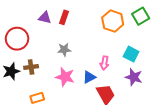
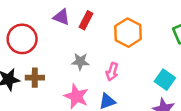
orange hexagon: (113, 21) -> (128, 33), moved
pink arrow: (104, 63) -> (112, 72), moved

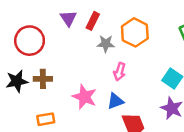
purple triangle: (61, 17) -> (68, 18), turned 36
gray star: (80, 62) -> (106, 44), moved

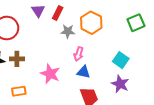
blue triangle: (115, 101) -> (84, 72), moved, turned 32

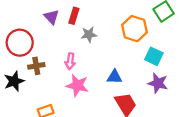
orange hexagon: (91, 23) -> (134, 29), moved
pink arrow: (79, 54) -> (70, 61), moved
brown cross: (17, 59) -> (36, 66), moved

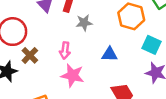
brown cross: (36, 66) -> (30, 55), turned -35
blue triangle: (114, 77) -> (110, 54), moved

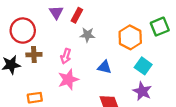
brown cross: (30, 55) -> (34, 55), turned 32
pink star: (73, 75) -> (68, 80), turned 30

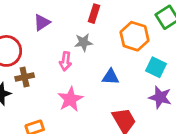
purple triangle: (56, 12) -> (42, 22), turned 40
red rectangle: (77, 15) -> (94, 14), moved
pink arrow: (66, 56) -> (65, 61), moved

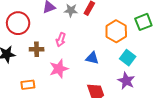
gray star: (83, 42) -> (71, 10), moved
brown cross: (25, 77) -> (37, 49), moved

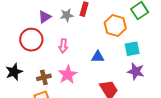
red circle: (18, 23) -> (31, 40), moved
brown cross: (37, 49) -> (44, 77), moved
cyan square: (128, 58) -> (132, 49), turned -35

